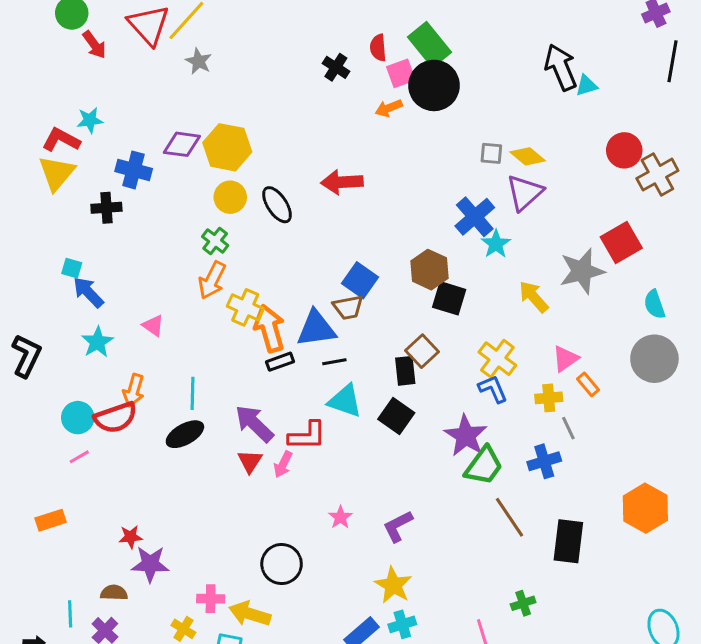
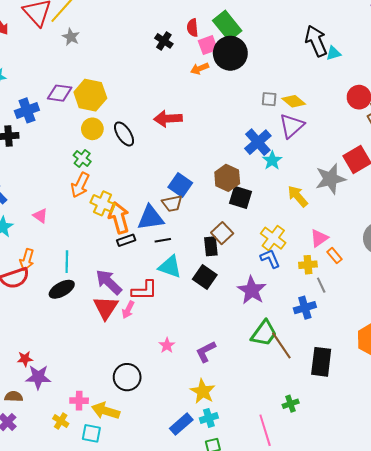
blue cross: (134, 170) -> (27, 110), turned -35
red triangle: (250, 461) -> (106, 308), size x1.5
green trapezoid: (484, 466) -> (264, 333), moved

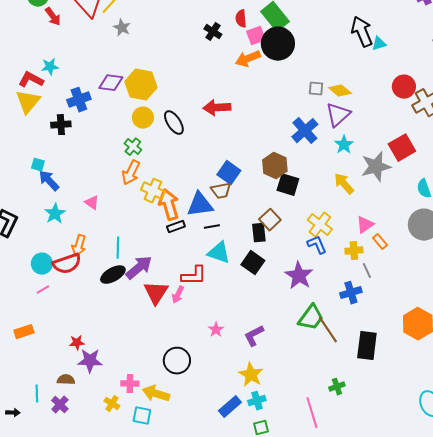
orange arrow: (200, 69) -> (248, 59), size x1.4
cyan star: (272, 161) -> (344, 145), moved
purple arrow: (109, 282) -> (139, 268), moved, turned 96

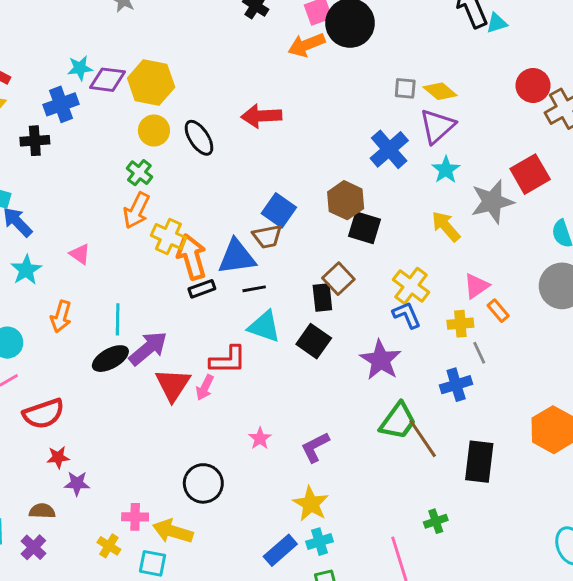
cyan star: (50, 67) -> (80, 68), moved
red semicircle: (67, 264) -> (44, 414), moved
purple star: (90, 361) -> (77, 483), size x0.7

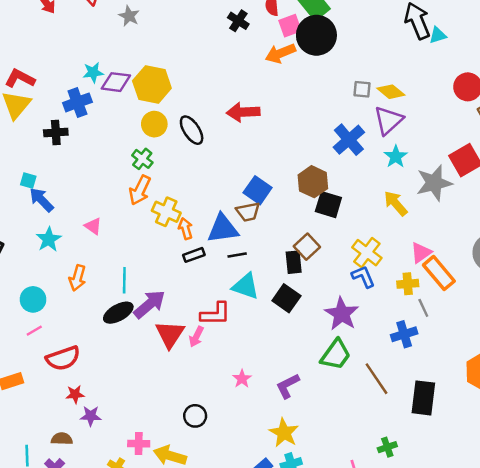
orange arrow: (192, 257) -> (186, 229), size x0.6
orange rectangle: (498, 311) -> (439, 273), size x1.8
green trapezoid: (398, 421) -> (336, 355), moved
black circle: (203, 483) -> (195, 416), size x0.7

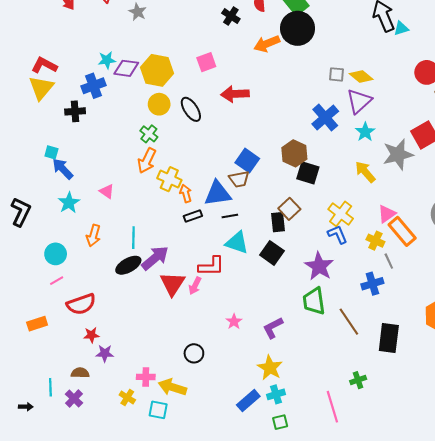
pink square: (290, 26) -> (206, 62), moved
yellow cross: (408, 284) -> (375, 241), turned 30
green trapezoid: (336, 355) -> (314, 301), turned 136

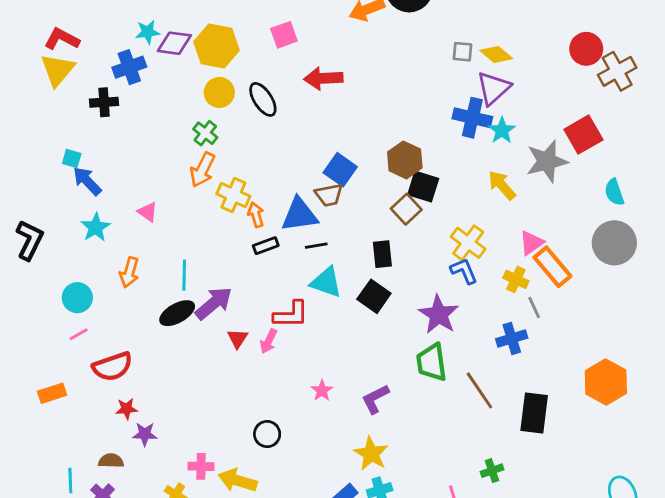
blue cross: (325, 118) -> (472, 118), moved, turned -36
brown square: (289, 209) -> (406, 209), moved
red triangle: (172, 284) -> (238, 338), size x0.6

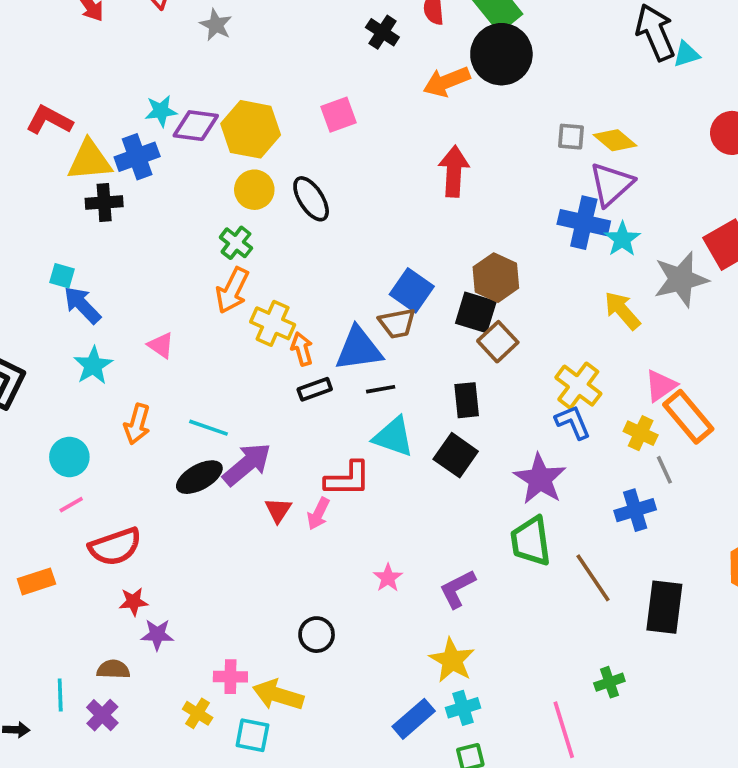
yellow triangle: (58, 70) -> (90, 160), moved, turned 45
red arrow: (323, 78) -> (454, 171), moved, turned 96
black square: (423, 187) -> (476, 312), moved
cyan line: (184, 275) -> (209, 428), turned -72

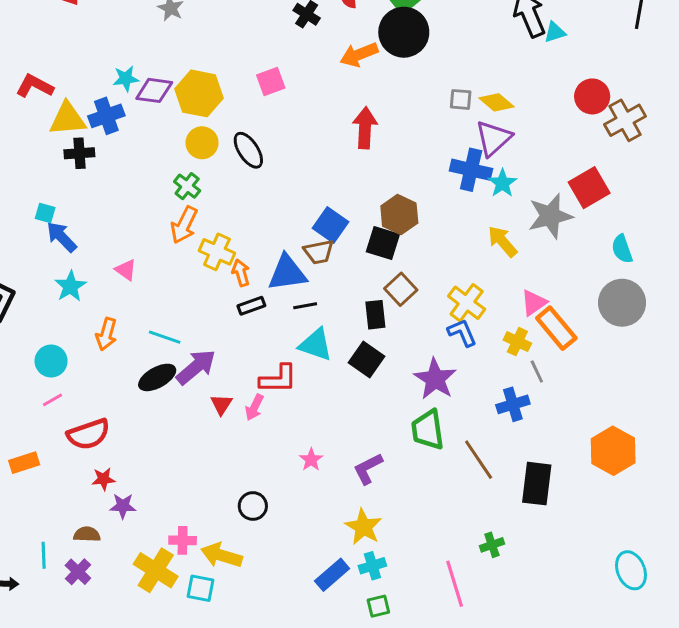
brown square: (498, 342) -> (401, 289), moved
yellow cross: (198, 713) -> (156, 570), size x1.8

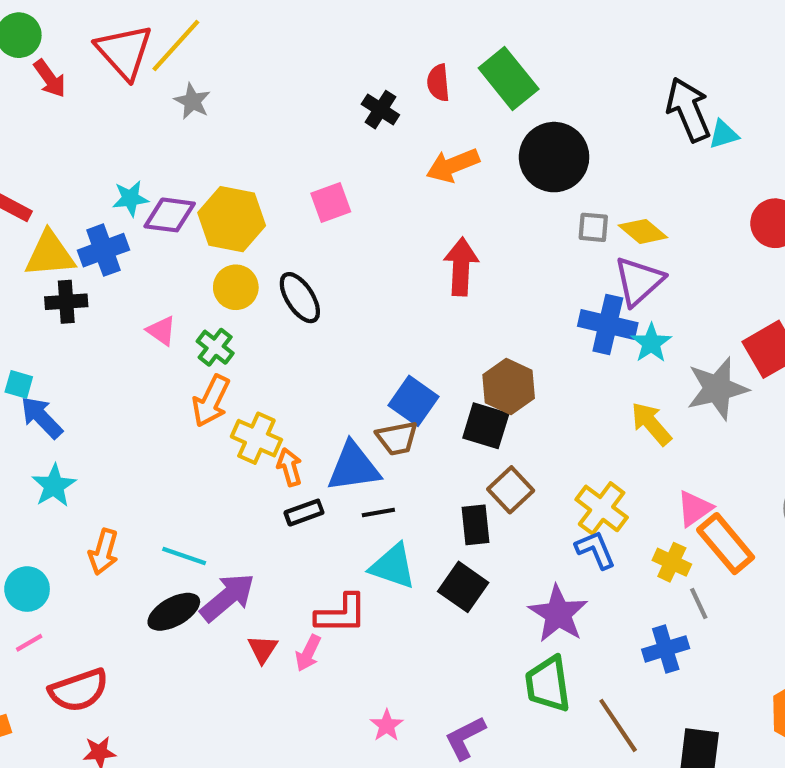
black circle: (404, 32) -> (554, 157), moved
pink triangle: (126, 270) -> (161, 331), moved

